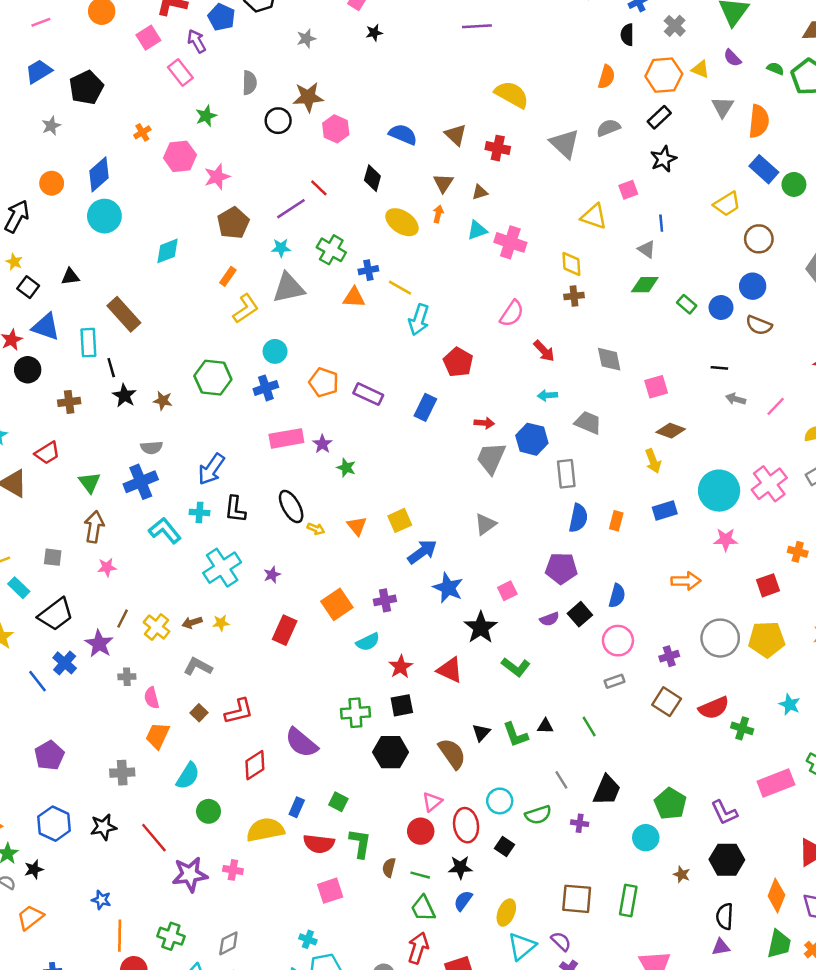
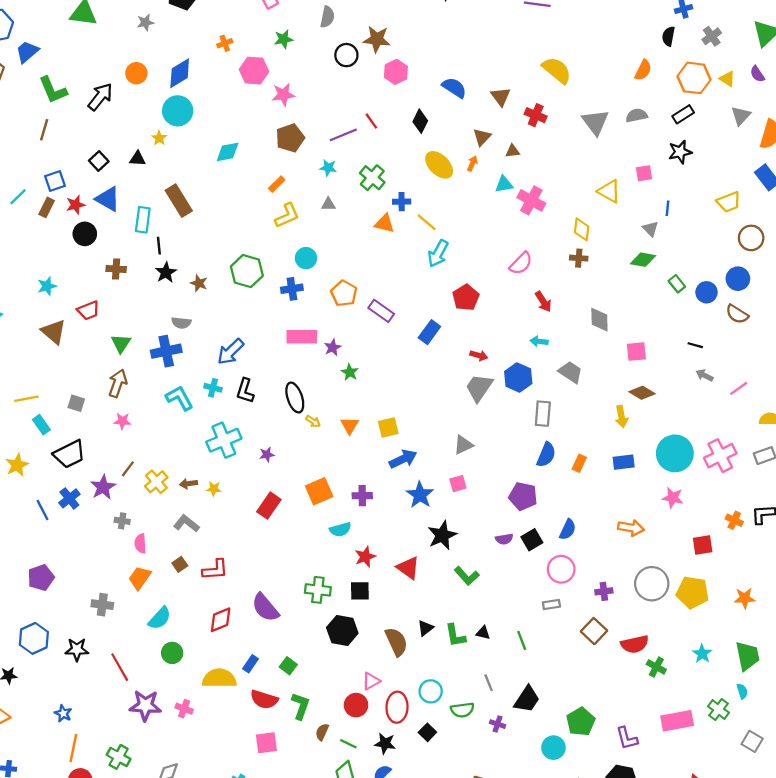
yellow star: (14, 262) -> (159, 138), moved
gray triangle: (289, 288) -> (328, 204), size x0.5
pink square: (507, 591) -> (458, 484), moved

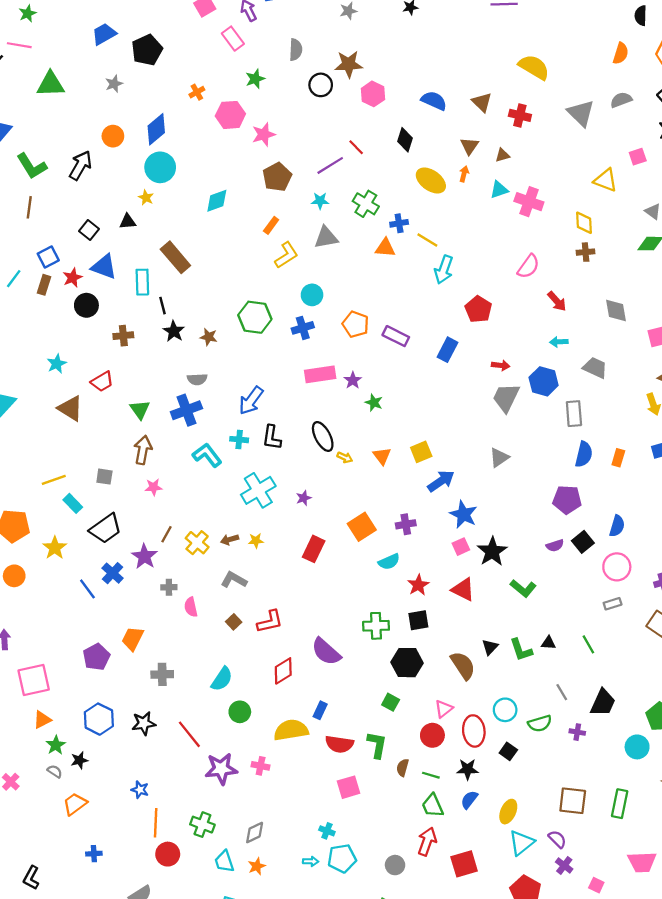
gray triangle: (328, 204) -> (326, 237), size x1.6
pink square: (458, 484) -> (461, 547), moved
orange trapezoid: (140, 578) -> (133, 639), moved
green square: (288, 666) -> (391, 702), moved

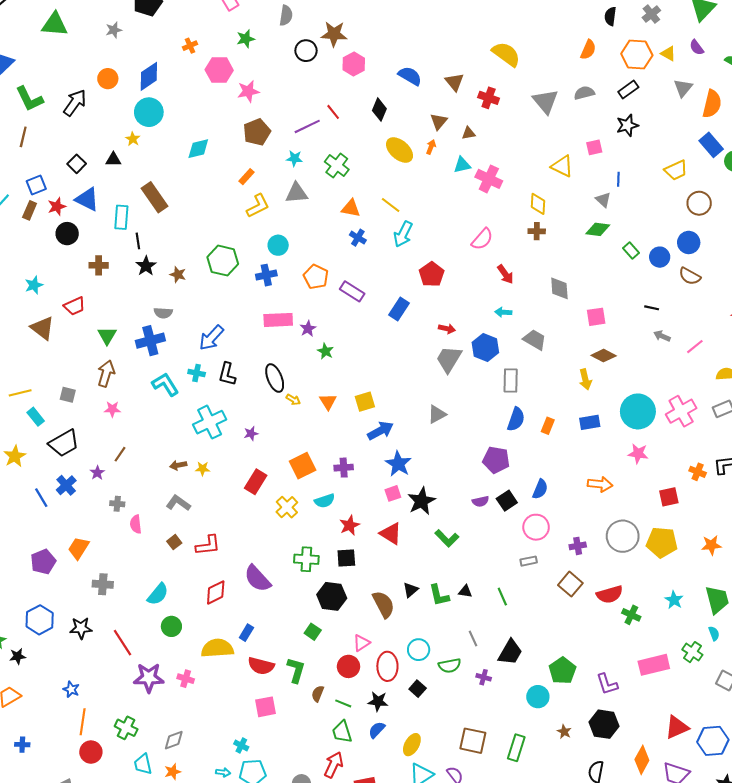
blue cross: (399, 223) -> (358, 238), moved, turned 35
yellow cross: (197, 543) -> (287, 507), moved
purple star: (144, 556) -> (97, 473), size x0.6

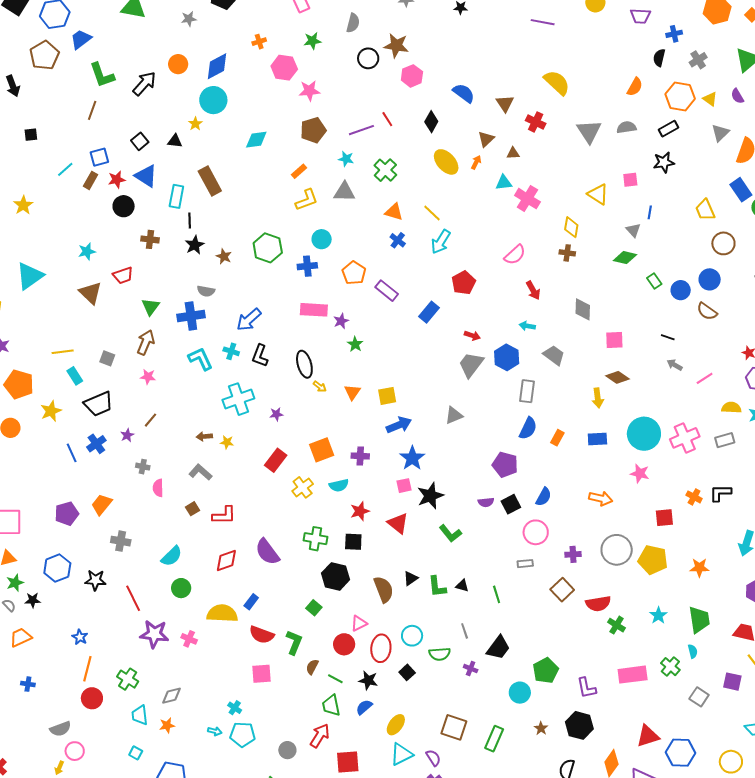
yellow trapezoid: (676, 170) -> (705, 210), turned 85

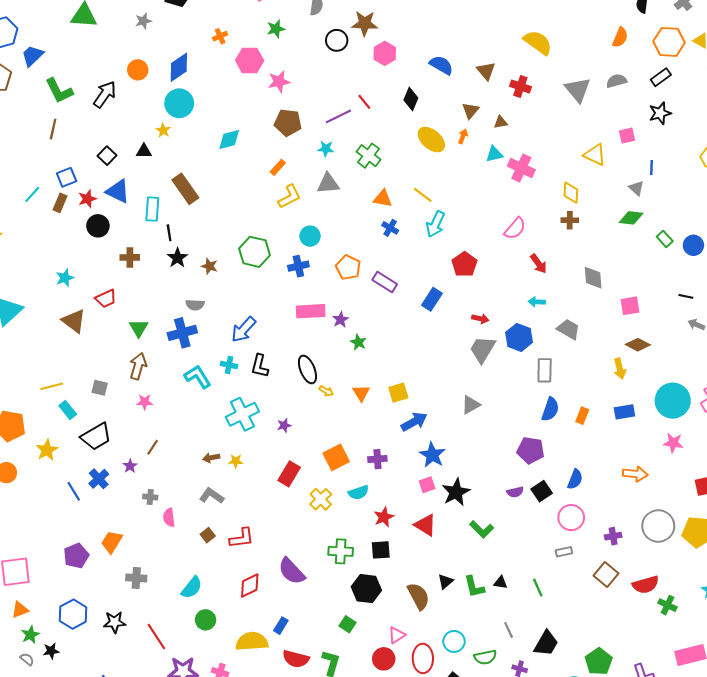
brown pentagon: (313, 130) -> (288, 123), turned 30

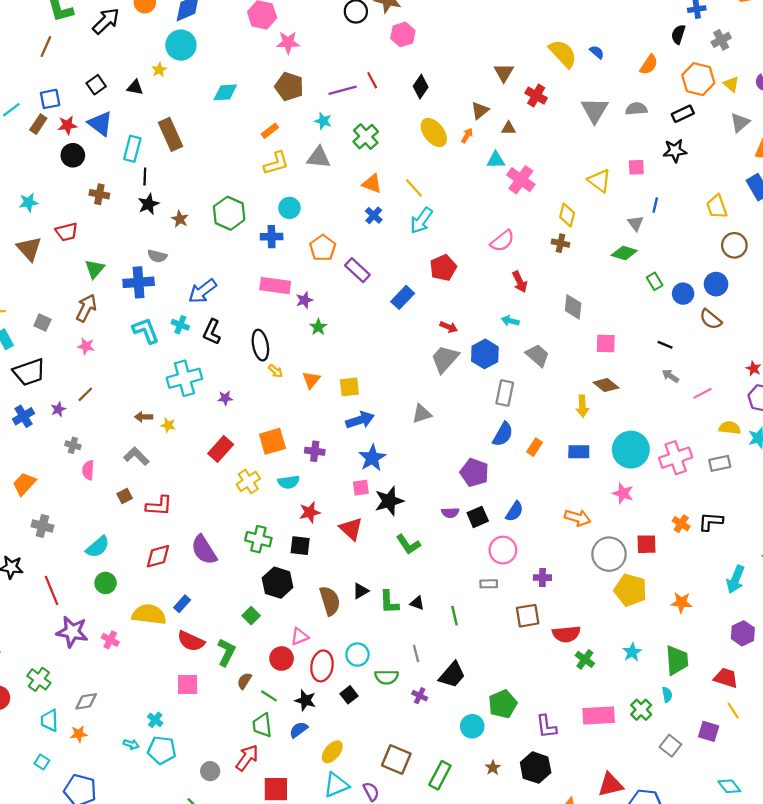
blue semicircle: (441, 65) -> (597, 52), moved, size x0.6
gray circle: (658, 526) -> (609, 554), moved
brown square: (606, 574) -> (528, 616), turned 30

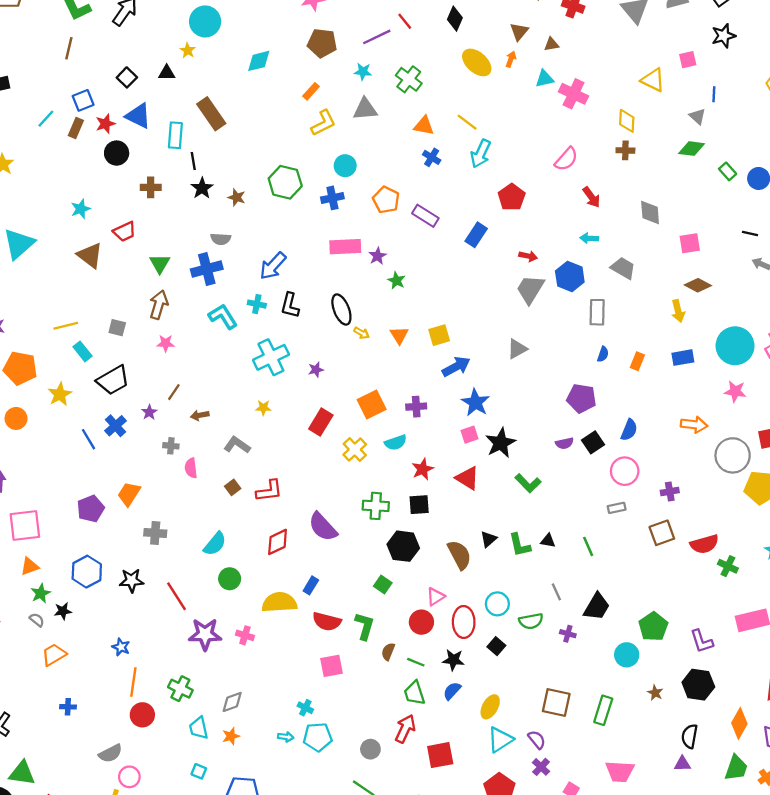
brown arrow: (144, 417) -> (200, 415), moved
blue semicircle: (503, 434) -> (603, 354), size x0.6

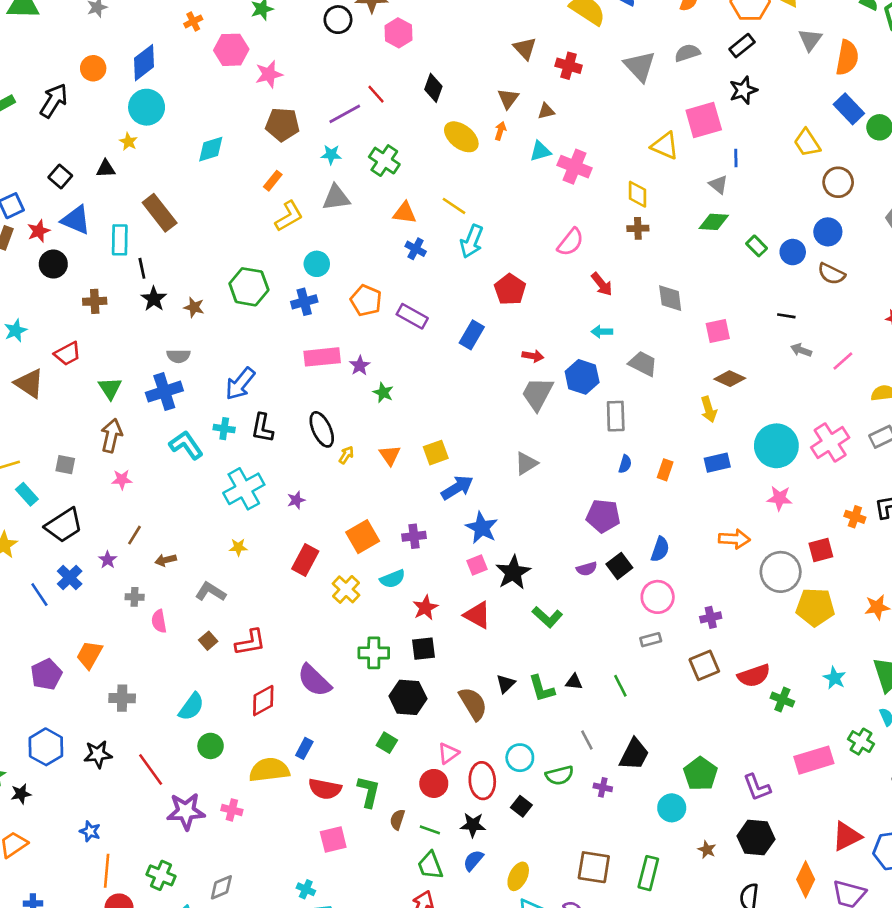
pink square: (688, 60) -> (704, 120), size x1.8
yellow arrow: (362, 333) -> (346, 455), turned -84

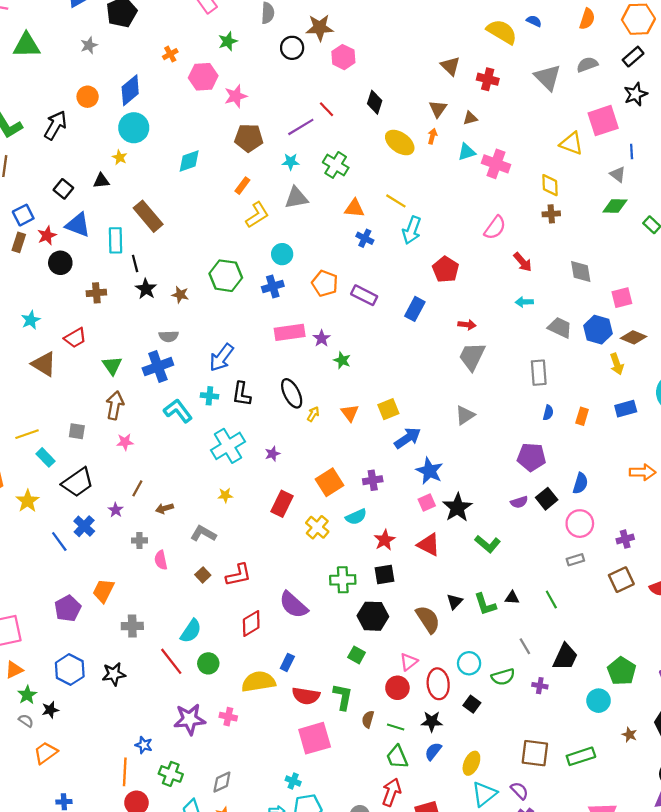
blue hexagon: (582, 377) -> (598, 330), moved
red line: (151, 770) -> (171, 661), moved
blue star: (90, 831) -> (144, 745), moved
pink square: (333, 840) -> (315, 738), size x1.4
green rectangle: (648, 873) -> (581, 756), turned 60

